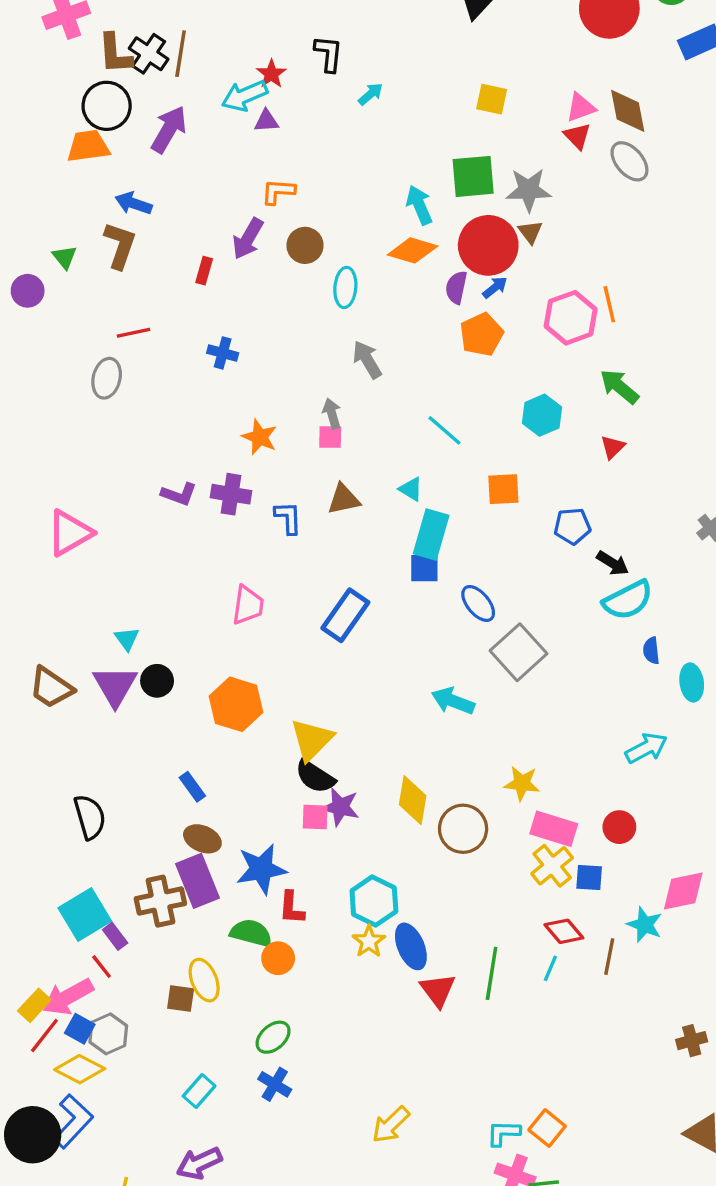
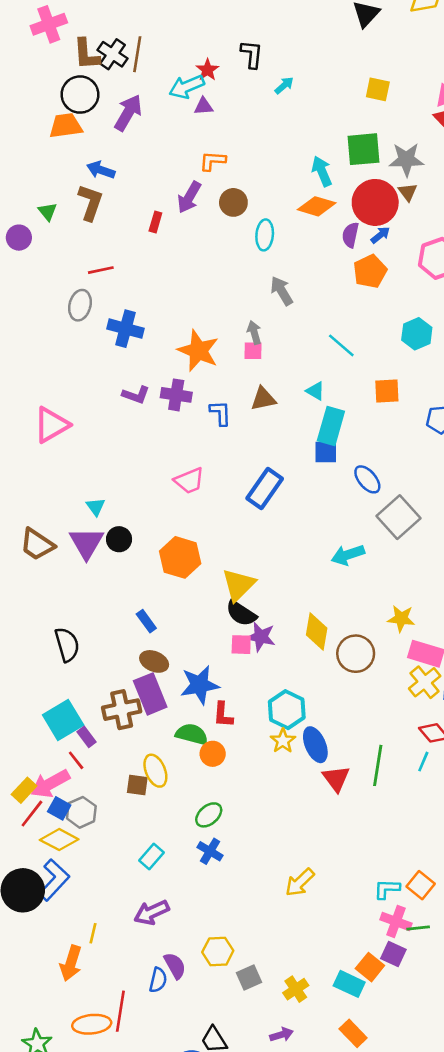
blue cross: (223, 353) -> (126, 329), moved, size x1.5
orange star: (260, 437) -> (198, 351), size x1.5
pink trapezoid: (248, 605) -> (189, 481), turned 60
cyan arrow: (453, 701) -> (348, 555), turned -40

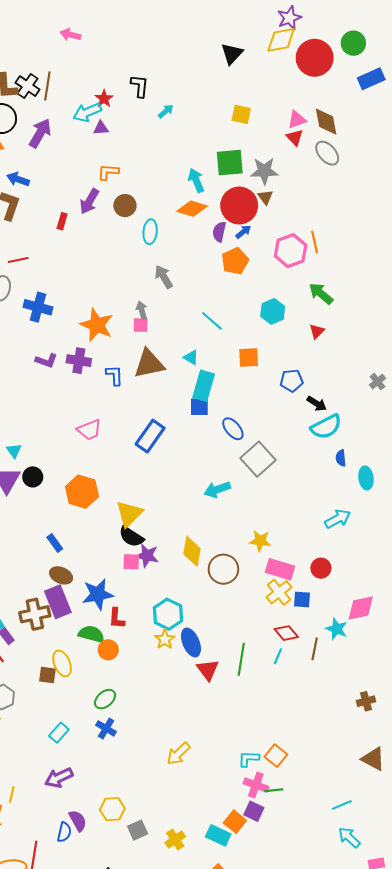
brown triangle: (263, 399) -> (149, 364), size x1.5

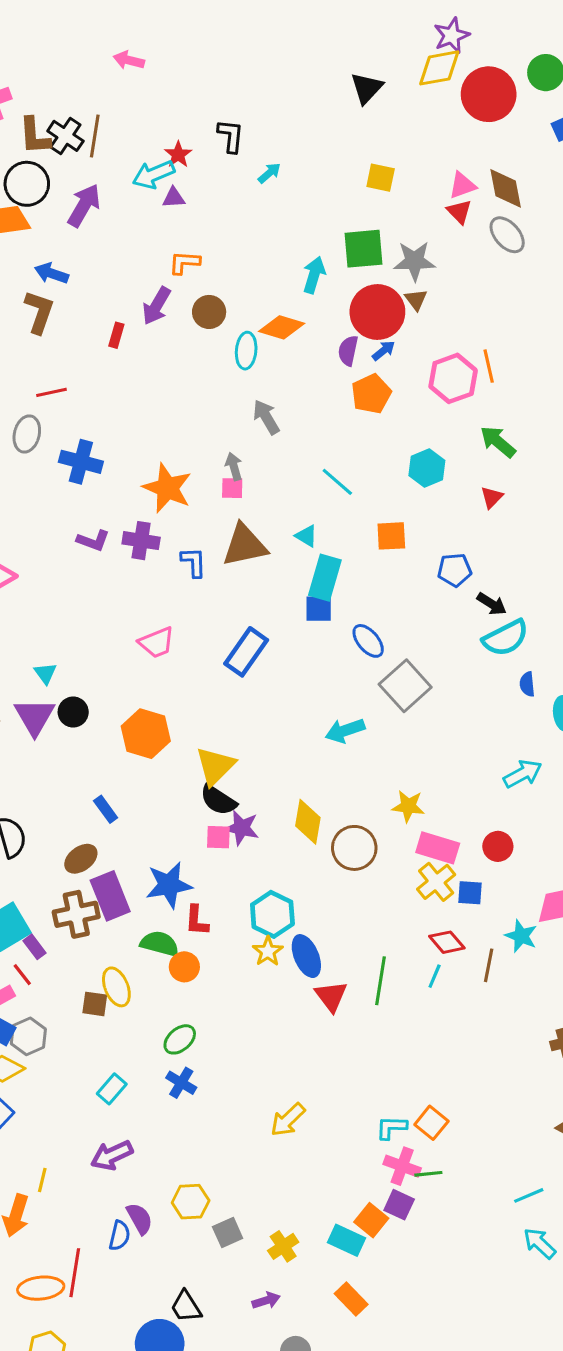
cyan arrow: (196, 180) -> (314, 275), turned 40
orange diamond: (192, 209) -> (282, 327), moved
brown ellipse: (61, 575) -> (81, 859), moved, turned -60

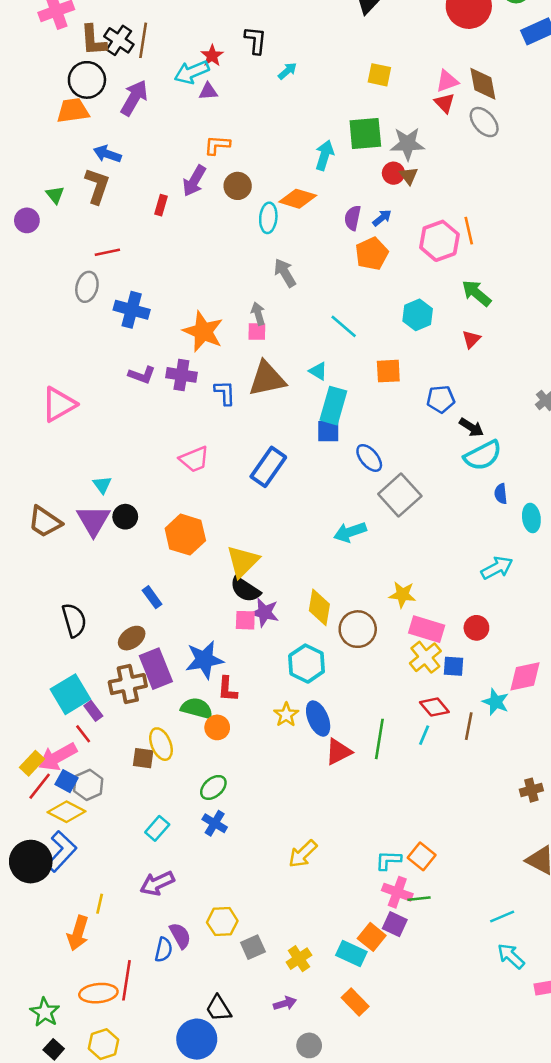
red circle: (377, 312) -> (393, 173), moved, size x0.5
cyan hexagon: (272, 914) -> (307, 664), moved
red triangle: (331, 996) -> (339, 752), turned 40

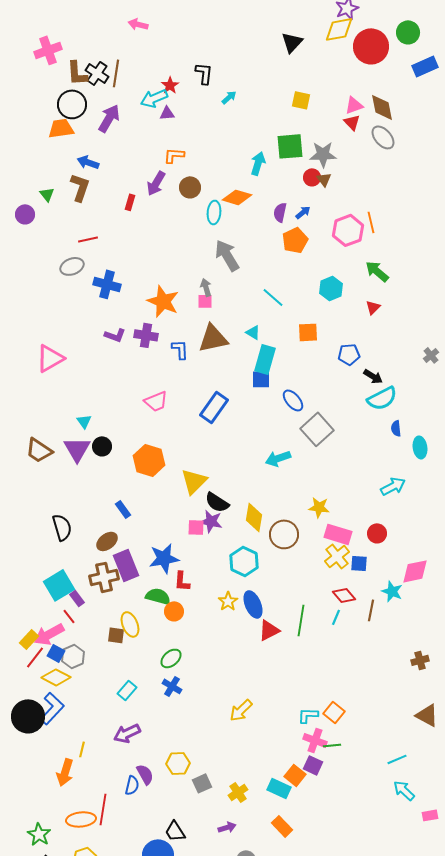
gray arrow: (285, 273) -> (227, 255), size x1.4
gray ellipse: (87, 287) -> (72, 266), turned 55
black semicircle: (245, 590) -> (217, 502), moved

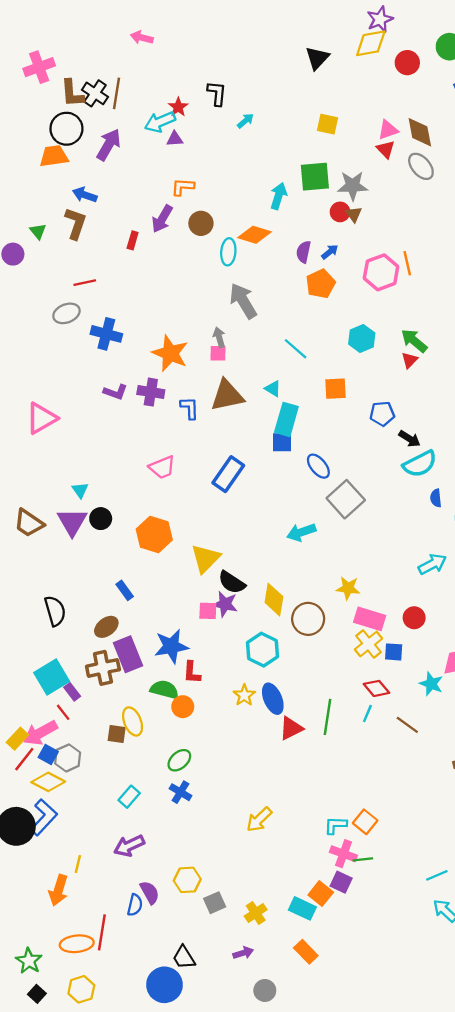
red circle: (371, 46) -> (407, 63), size x0.6
green arrow: (377, 271) -> (414, 341), moved
brown line: (371, 610) -> (407, 725), moved, turned -65

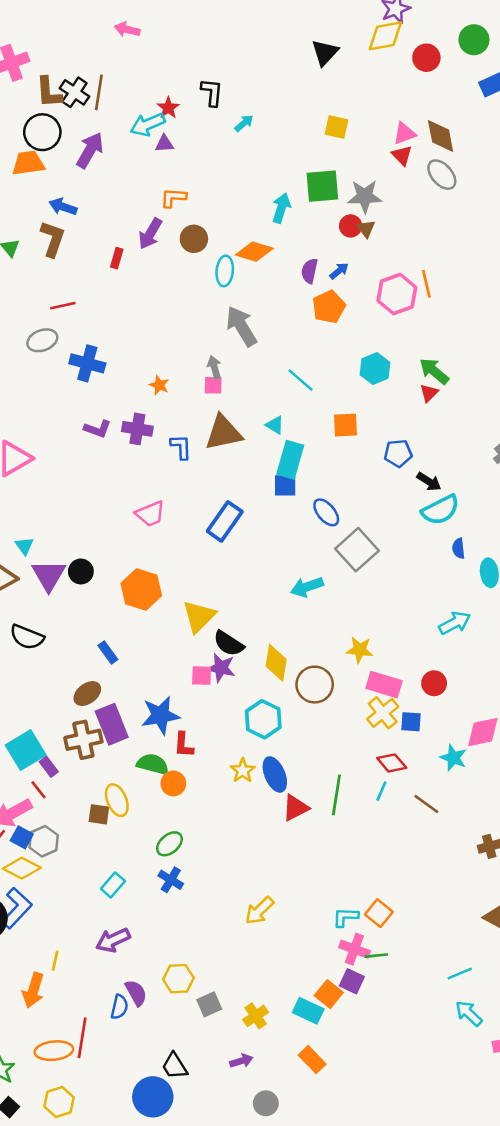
orange star: (170, 353) -> (159, 385), size x0.5
cyan triangle: (80, 490) -> (24, 546), moved
black semicircle: (55, 611) -> (27, 637), moved, turned 128

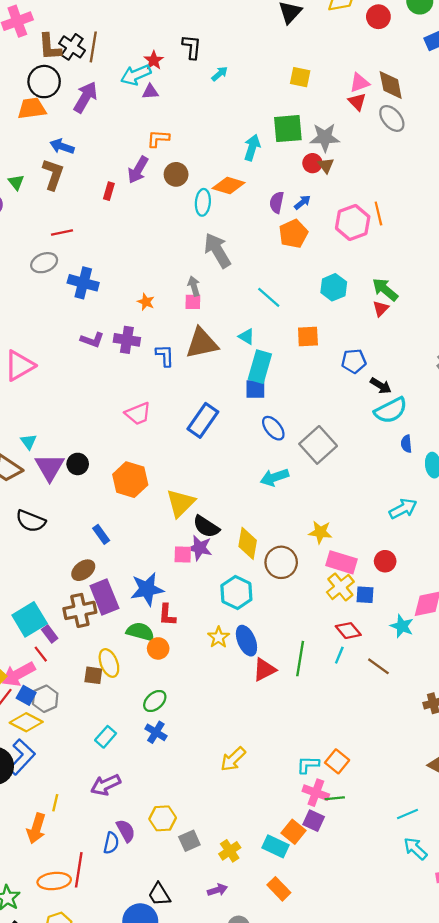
blue ellipse: (326, 512) -> (273, 428), moved

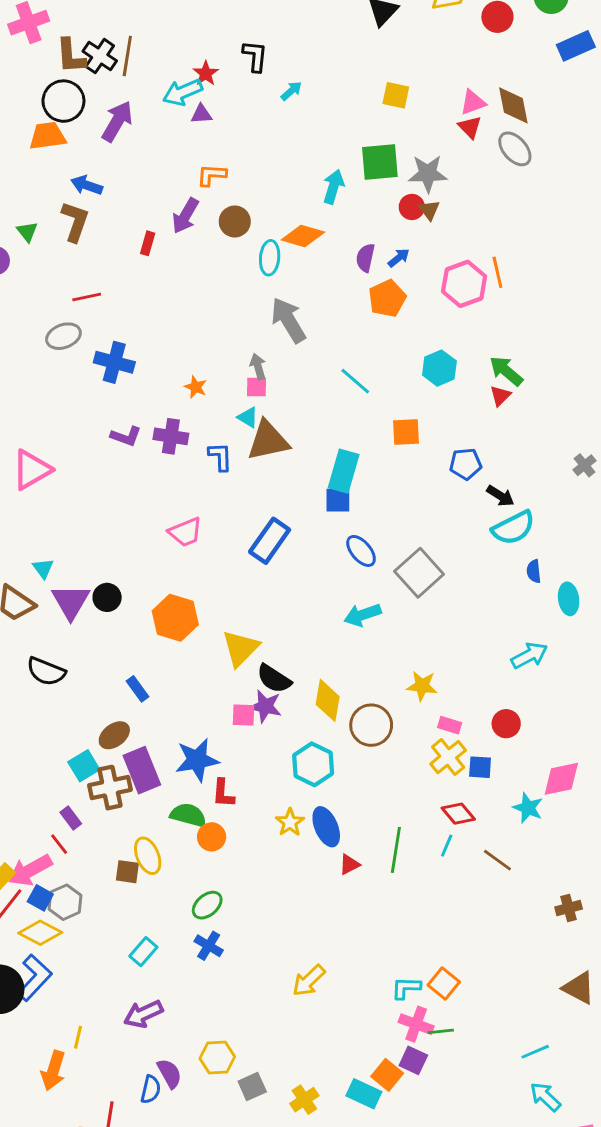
cyan triangle: (246, 336) -> (248, 417), moved
pink rectangle: (342, 562) -> (450, 725), size x0.6
cyan square: (30, 619) -> (84, 766), moved, size x0.7
red triangle: (264, 670) -> (349, 864), size x0.7

